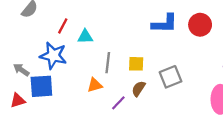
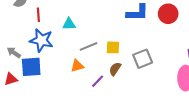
red line: (63, 26) -> (38, 15), moved, turned -32
gray line: (108, 63) -> (88, 46), turned 60

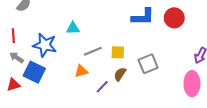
red line: (38, 15) -> (13, 36), moved
blue square: (31, 67) -> (34, 72), turned 30

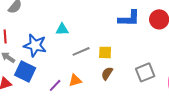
gray square: (148, 64) -> (145, 72), moved
orange triangle: (81, 71) -> (75, 80), moved
purple line: (102, 87) -> (55, 85), moved

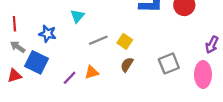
cyan triangle: (62, 29) -> (77, 16), turned -48
blue star: (35, 45) -> (48, 34), size x0.7
yellow square: (105, 52) -> (125, 41), turned 32

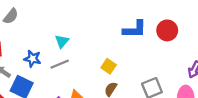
gray line: (98, 40) -> (60, 64), moved

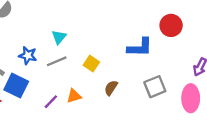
blue L-shape: (135, 29) -> (140, 47), moved
yellow square: (109, 66) -> (91, 64), moved

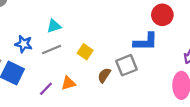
cyan triangle: (59, 37) -> (54, 26), turned 32
blue L-shape: (140, 47) -> (146, 42), moved
gray square: (155, 87) -> (127, 65), moved

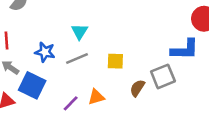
cyan triangle: (54, 26) -> (80, 32), turned -40
yellow square: (85, 52) -> (115, 61), turned -32

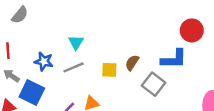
gray square: (163, 76) -> (154, 84), turned -30
brown semicircle: (137, 88) -> (132, 63), moved

